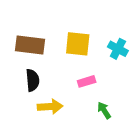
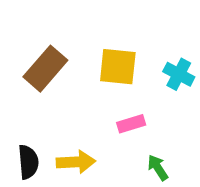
brown rectangle: (30, 45) -> (45, 69), turned -56
black semicircle: (33, 80) -> (28, 162), moved

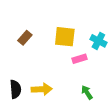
brown rectangle: (45, 69) -> (25, 38), size x0.6
pink rectangle: (131, 124) -> (80, 59), moved

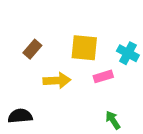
black semicircle: (15, 89) -> (20, 116), turned -90
yellow arrow: (42, 89) -> (57, 81), moved

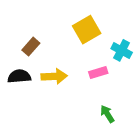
yellow square: (84, 48) -> (87, 30), moved, turned -36
black semicircle: (20, 116) -> (19, 76), moved

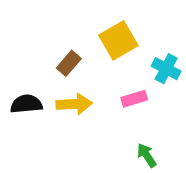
brown rectangle: (31, 47) -> (69, 63), moved

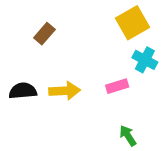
yellow square: (118, 40) -> (133, 23), moved
brown rectangle: (69, 63) -> (44, 34), moved

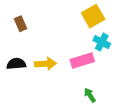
brown rectangle: (44, 34) -> (21, 24), moved, turned -64
pink rectangle: (117, 86) -> (82, 60), size x1.5

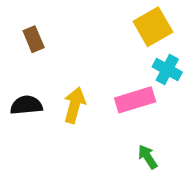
yellow arrow: (45, 64) -> (75, 105), turned -72

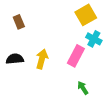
pink rectangle: (135, 100) -> (76, 56), turned -45

